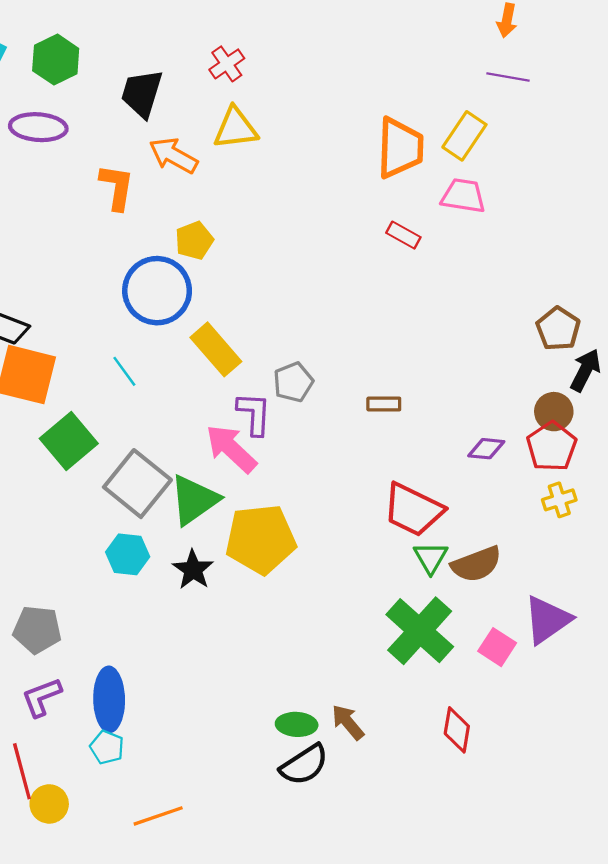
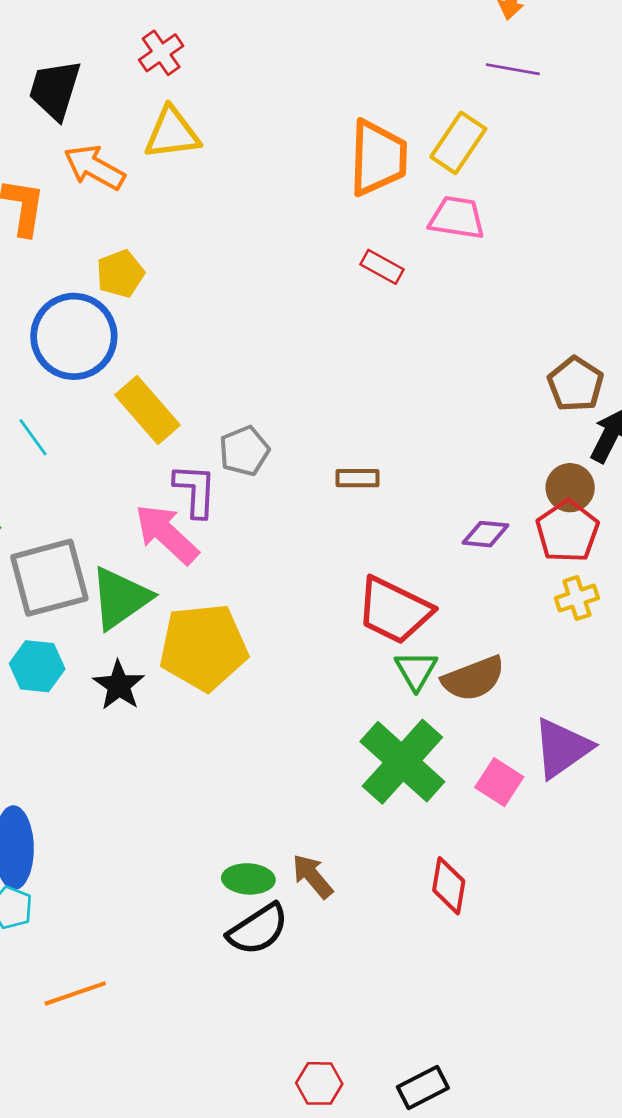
gray square: (137, 484) -> (49, 578), turned 36

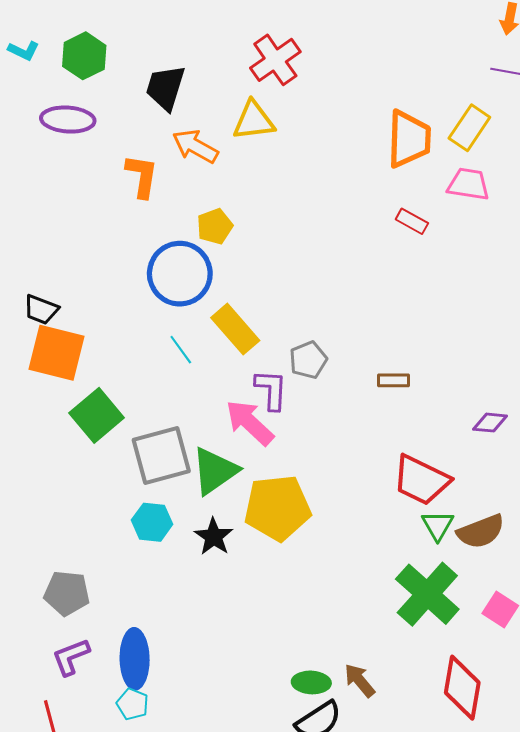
red cross: (161, 53) -> (275, 60), moved, size x1.5
cyan line: (33, 437) -> (181, 350), moved
red diamond: (449, 886) -> (462, 688), size x1.5

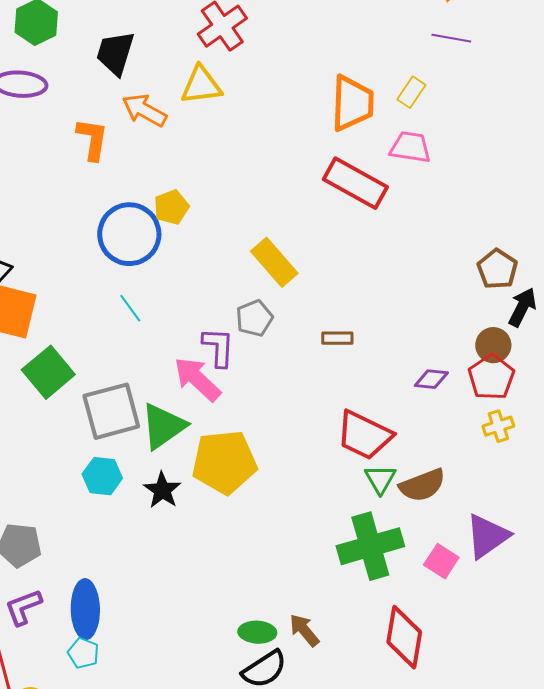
yellow rectangle: (469, 128) -> (411, 92), size x0.7
red rectangle: (412, 221) -> (355, 183), size x2.0
yellow pentagon: (215, 226) -> (171, 207), moved
yellow rectangle: (235, 329) -> (274, 262), moved
green cross: (427, 594) -> (370, 546), turned 32

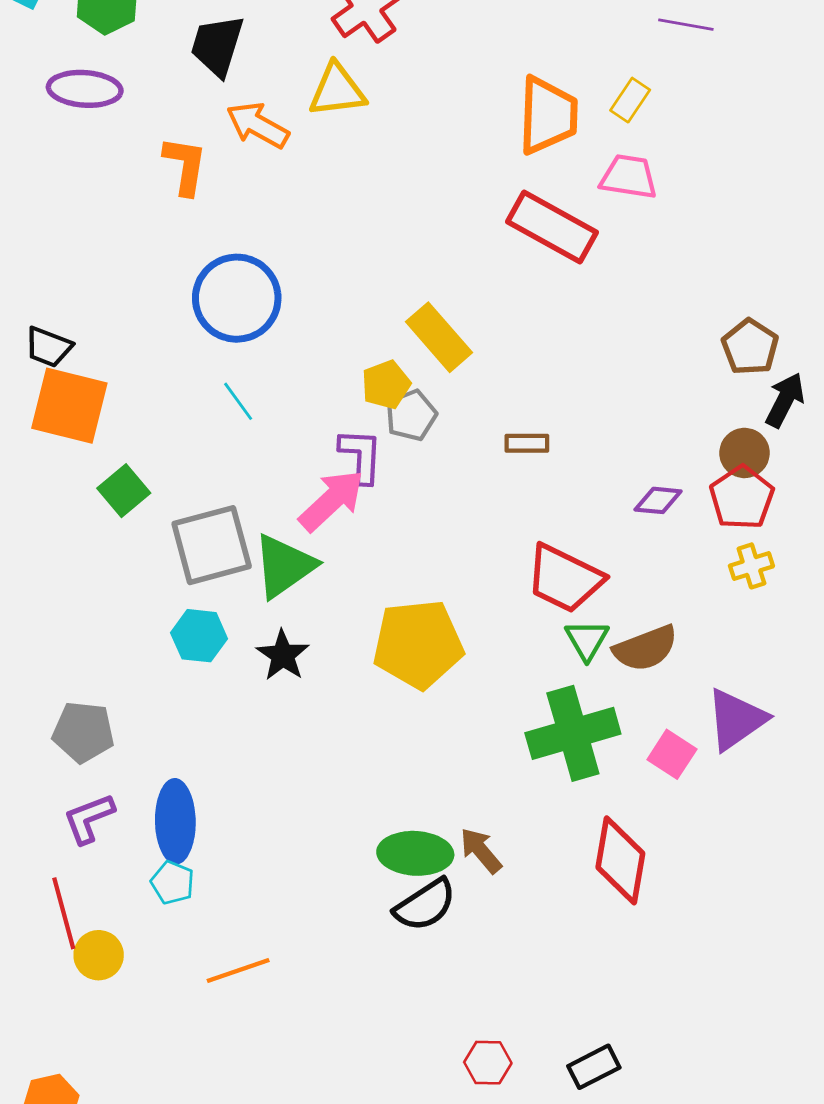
yellow pentagon: (171, 207) -> (386, 385), moved
green square: (48, 372) -> (124, 491), size x0.7
pink arrow: (197, 379) -> (332, 500), turned 94
yellow pentagon: (224, 462) -> (418, 644), moved
green ellipse: (257, 632) -> (415, 853), size x1.4

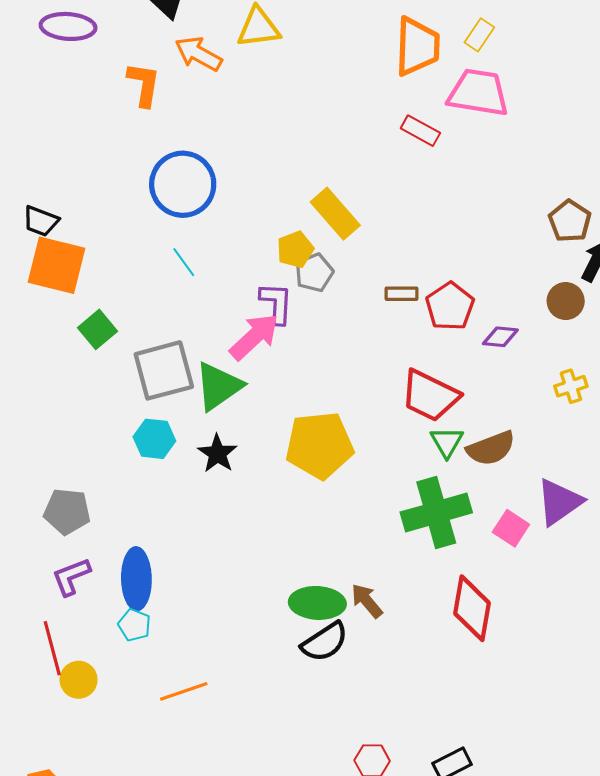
pink trapezoid: (629, 177) -> (478, 93), size x1.4
red rectangle: (552, 227) -> (420, 131), size x0.6
red pentagon: (742, 498) -> (450, 306), moved

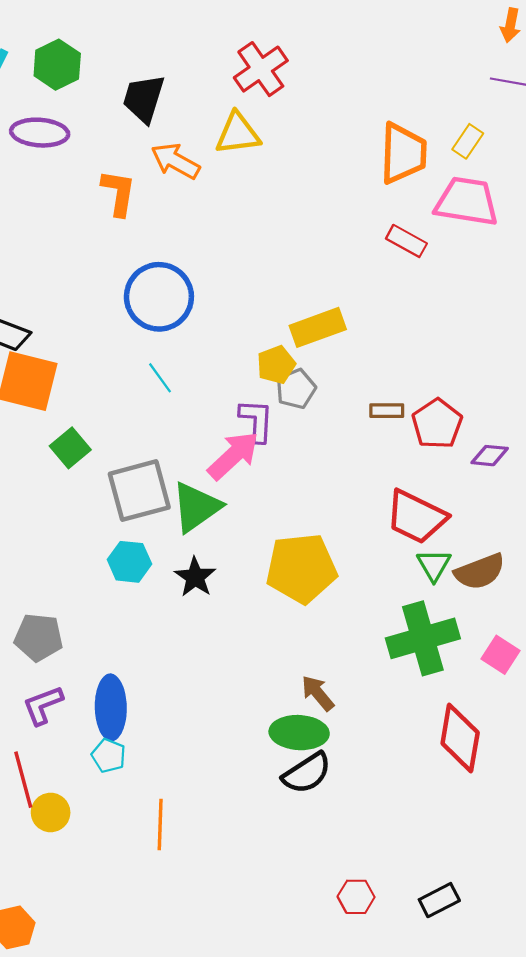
yellow rectangle: (335, 214) -> (318, 327), turned -69
brown arrow: (367, 601) -> (318, 693), moved
orange line: (184, 691) -> (160, 825), turned -69

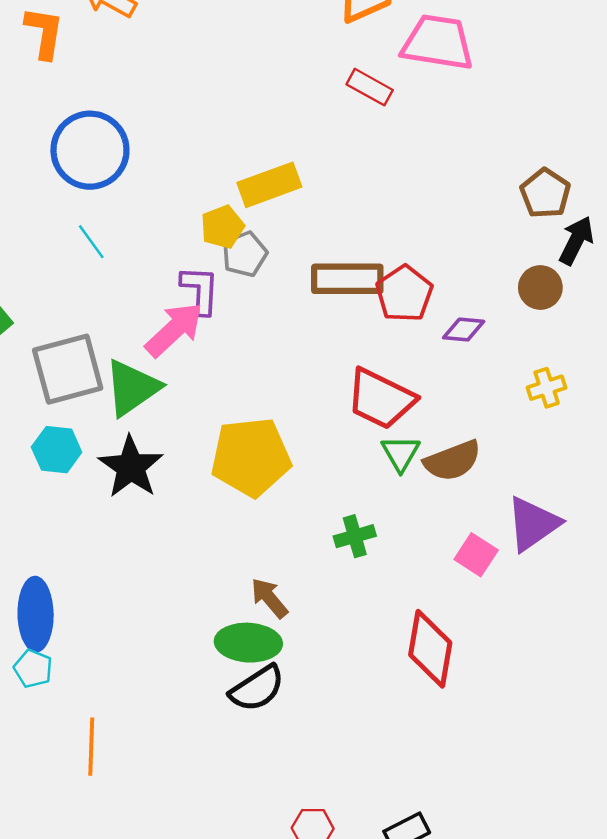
brown rectangle: (387, 411) -> (347, 279), size x1.8
black star: (195, 577) -> (131, 467), size x1.4
green cross: (423, 638) -> (355, 536), moved, size x0.5

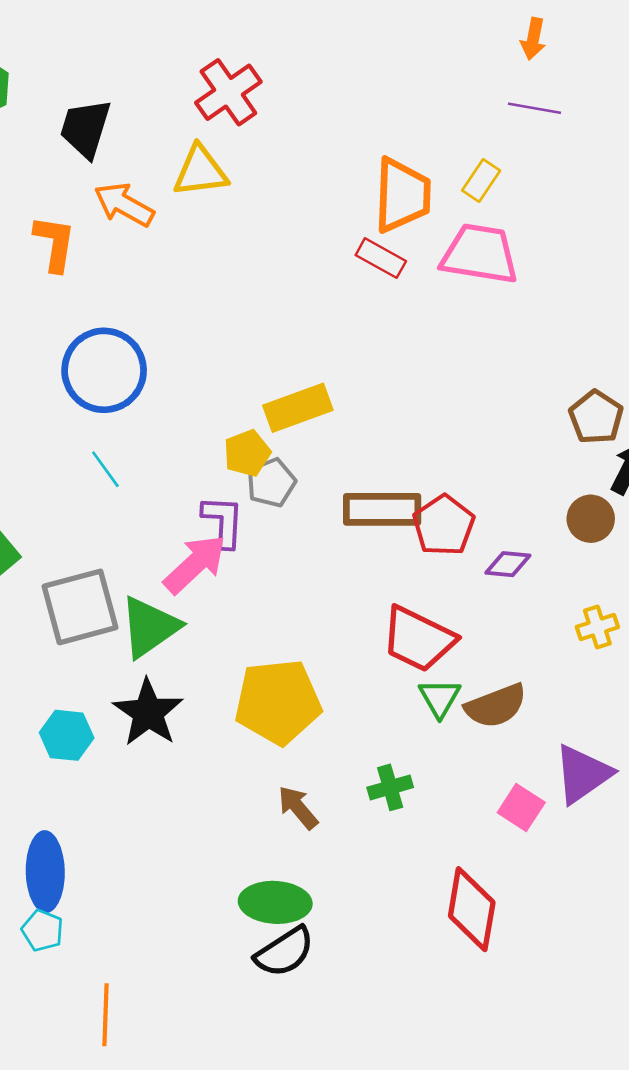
red rectangle: (370, 87) -> (381, 258), moved
cyan hexagon: (57, 450) -> (67, 735), moved
brown arrow: (269, 598) -> (298, 807), moved

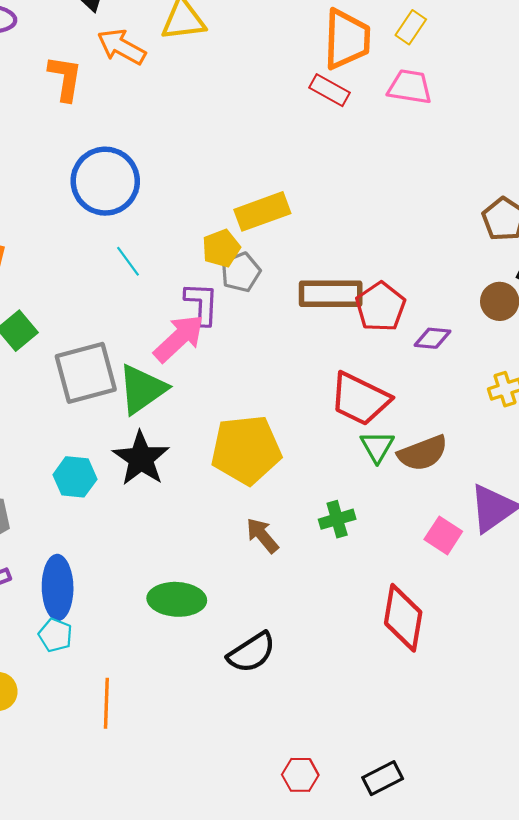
pink trapezoid: (480, 254) -> (410, 87), size x0.7
cyan line: (105, 469) -> (128, 261), moved
green ellipse: (275, 902) -> (177, 599), moved

